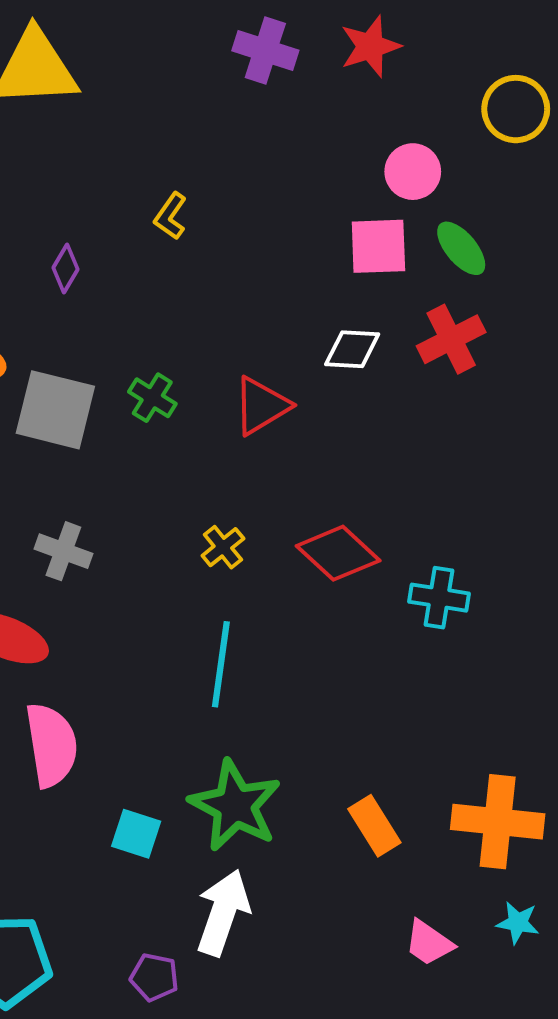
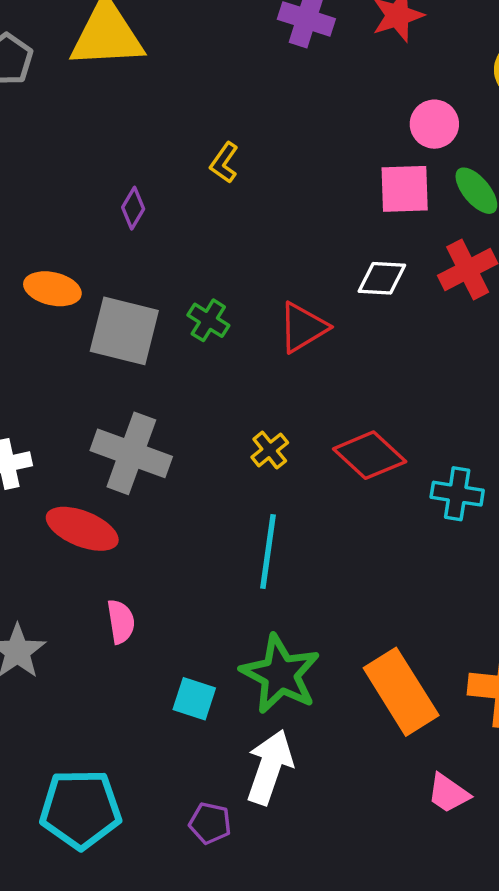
gray cross: (63, 551) -> (131, 453), size x1.6
pink semicircle: (51, 745) -> (121, 622), size x0.6
orange rectangle: (374, 826) -> (401, 692), size x1.6

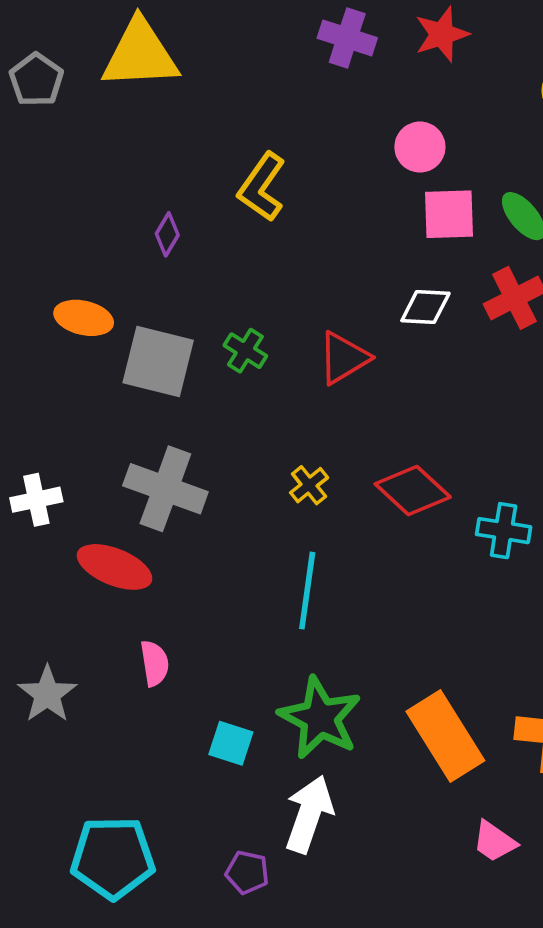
pink circle: (434, 124) -> (420, 147), moved
yellow L-shape: (224, 163) -> (262, 187), size x1.6

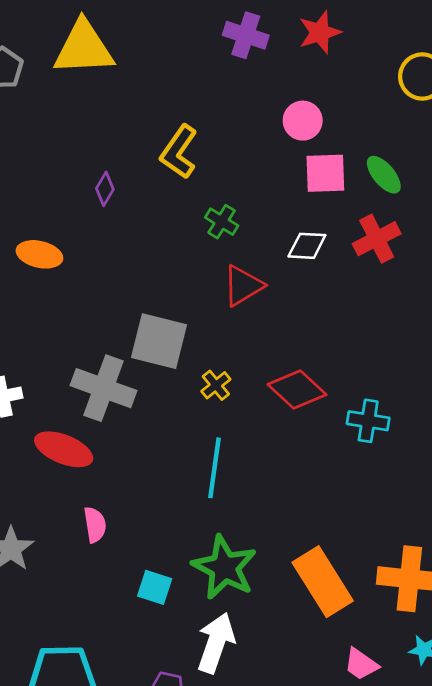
green cross: (245, 351) -> (222, 222), moved
gray square: (158, 362) -> (159, 341), moved

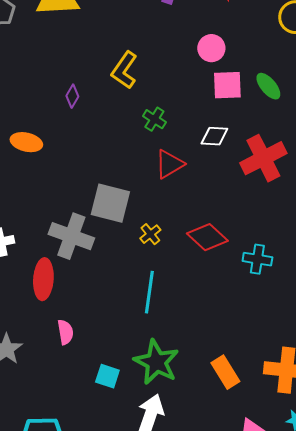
red cross: (377, 239) -> (263, 158), moved, size x1.4
red ellipse: (64, 449) -> (43, 279), turned 72
orange rectangle: (323, 582) -> (225, 372), size x0.7

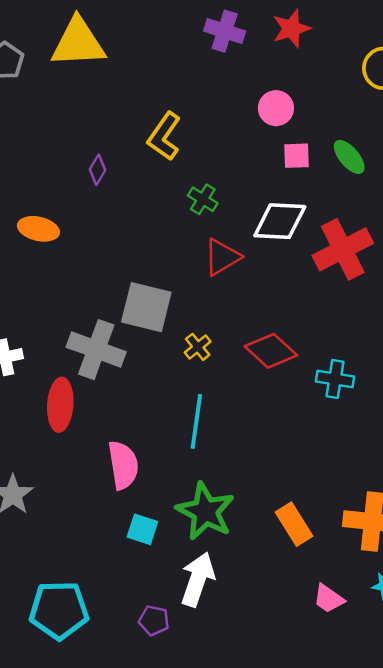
pink square: (227, 85) -> (297, 156), size x0.7
white diamond: (214, 136) -> (280, 221), size x1.5
pink semicircle: (65, 332) -> (123, 465), moved, size x1.5

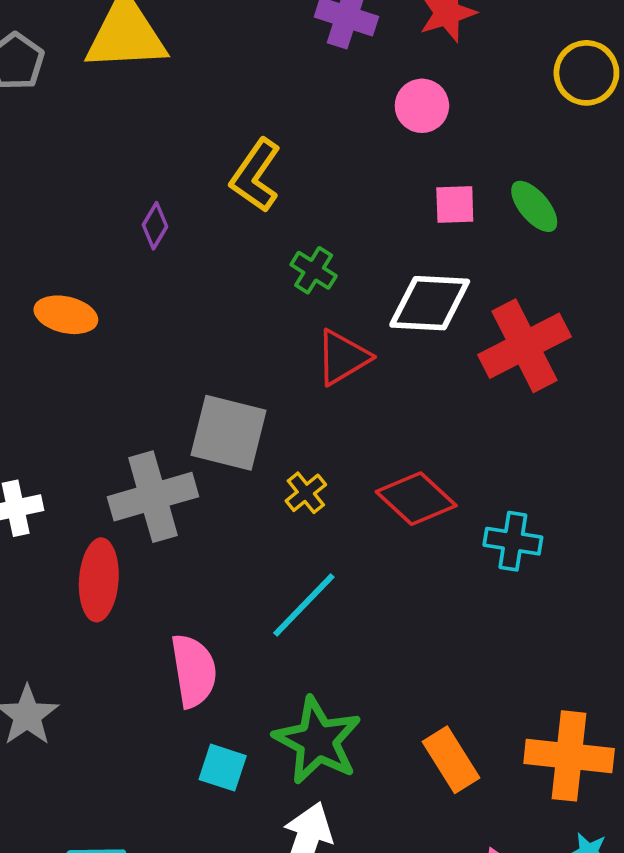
pink circle: (276, 108) -> (422, 106), moved
gray cross: (96, 350) -> (153, 497), turned -36
cyan line: (196, 421) -> (304, 605), turned 36

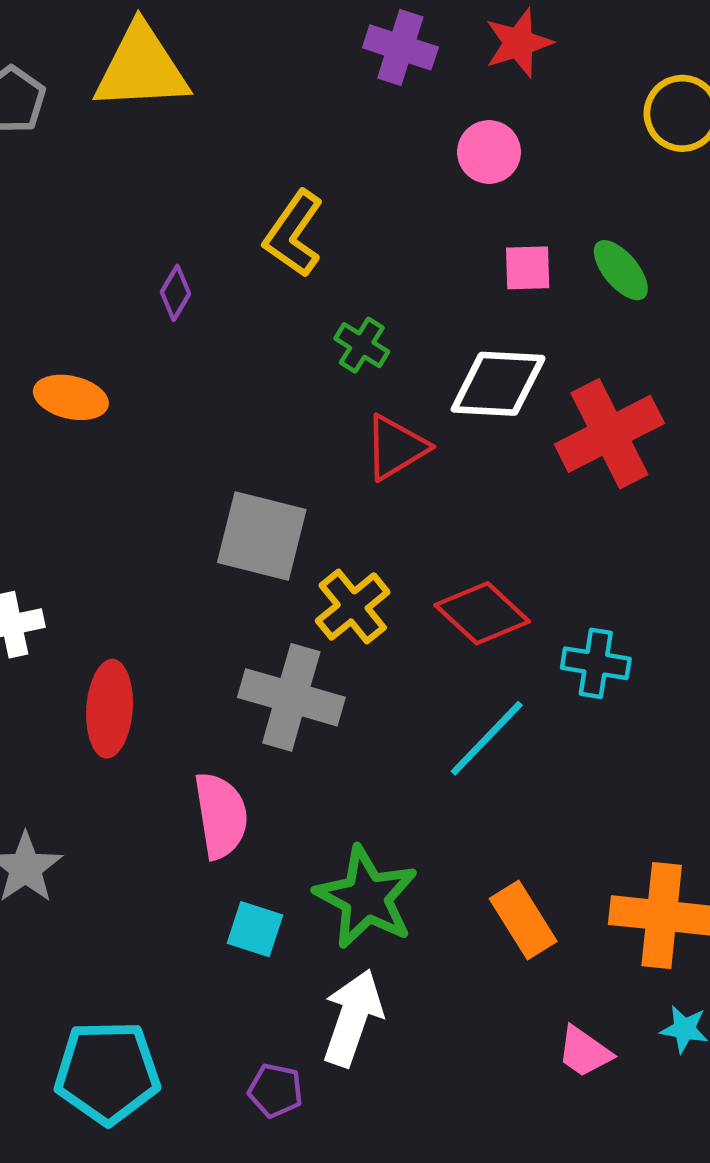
yellow cross: (306, 493) -> (353, 606), size x1.5
gray cross: (153, 497) -> (291, 697), moved, turned 32
cyan line: (304, 605) -> (487, 738), moved

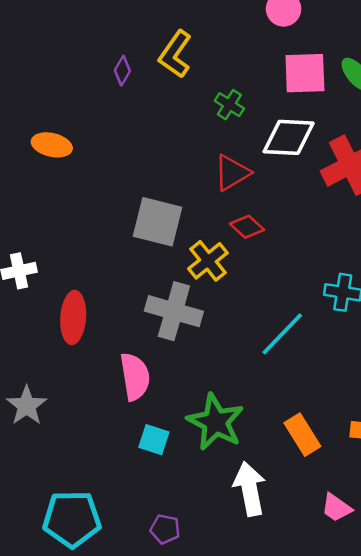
pink square: (528, 268) -> (305, 73), size x1.6
purple diamond: (175, 293) -> (122, 71), moved
green cross: (362, 345) -> (229, 105), moved
red diamond: (482, 613) -> (247, 227), moved, size x0.7
white arrow: (353, 1018) -> (250, 489), moved, turned -30

